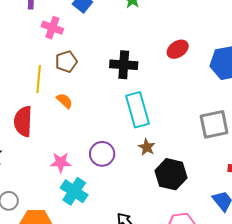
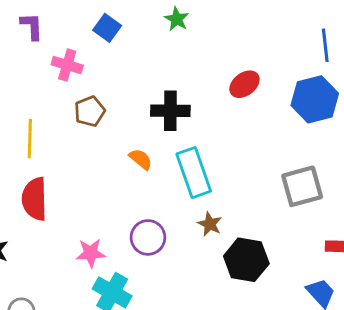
yellow line: (39, 79) -> (30, 139), moved
orange semicircle: (65, 101) -> (141, 159), moved

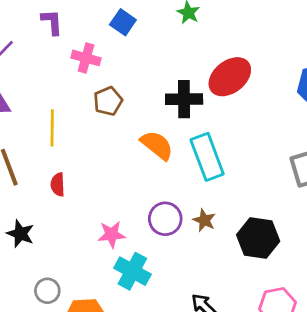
red ellipse: (244, 84) -> (230, 77), moved, size x1.5
orange semicircle: (141, 159) -> (157, 145), size x1.5
red semicircle: (34, 199) -> (58, 185), size x0.6
brown star: (210, 224) -> (204, 220), moved

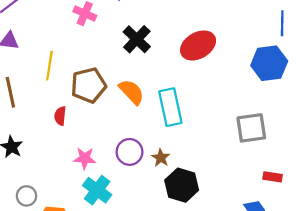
black cross: (184, 99) -> (137, 39), moved, turned 36
brown pentagon: (108, 101) -> (88, 85), moved, size x1.5
red semicircle: (58, 185) -> (60, 116), moved
black hexagon: (258, 238) -> (182, 185), moved

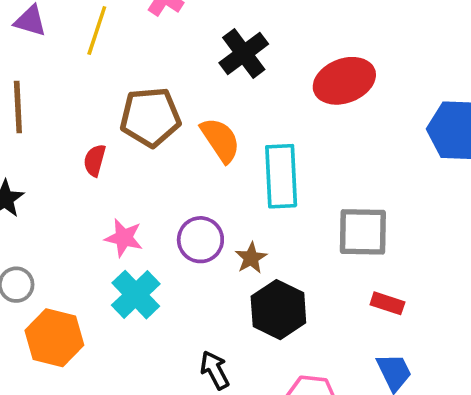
yellow line: (49, 66) -> (97, 30), moved
gray square: (251, 128) -> (363, 232), moved
red rectangle: (273, 177) -> (387, 303), moved

